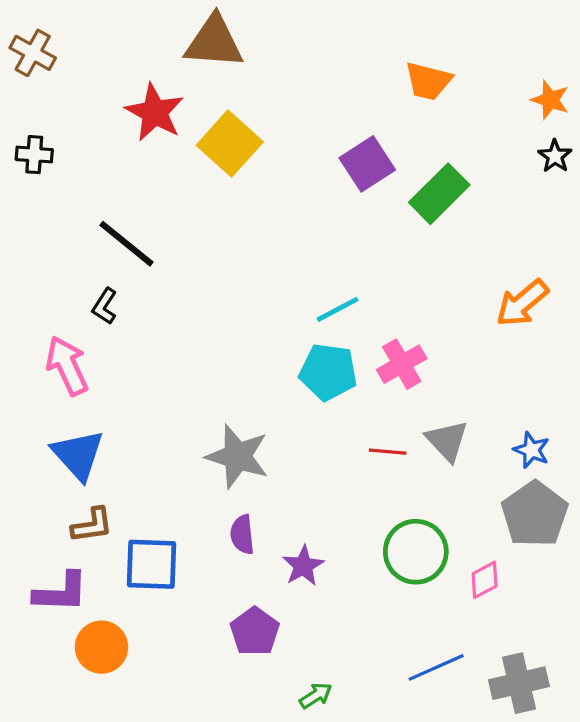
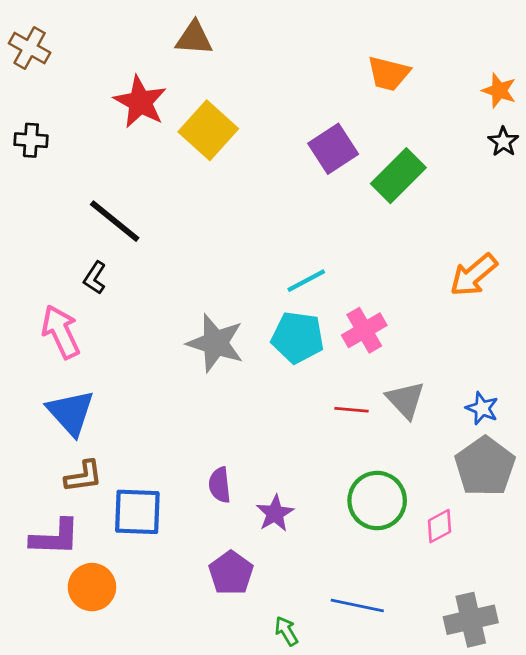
brown triangle: (214, 42) -> (194, 38), size x0.7
gray star: (238, 456) -> (215, 343), moved
blue line: (436, 667) -> (357, 606), moved, turned 36
green arrow: (316, 696) -> (286, 631), turned -88

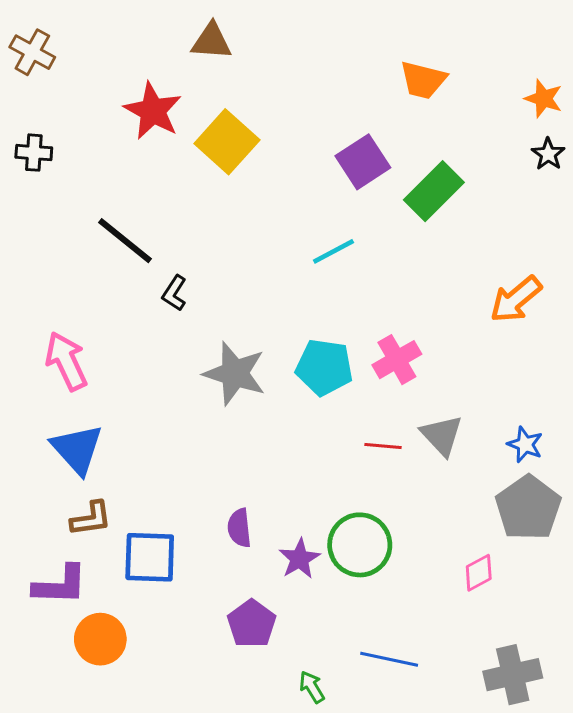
black L-shape: (95, 278) -> (174, 293), moved
cyan line: (306, 281) -> (334, 251), moved
green circle: (377, 501) -> (360, 545), moved

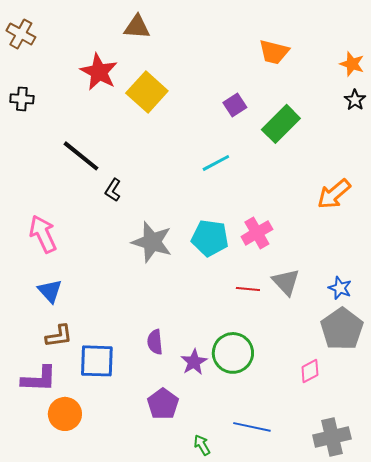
purple square: (363, 162) -> (235, 105), size x0.7
blue triangle: (77, 449) -> (50, 291), size x0.7

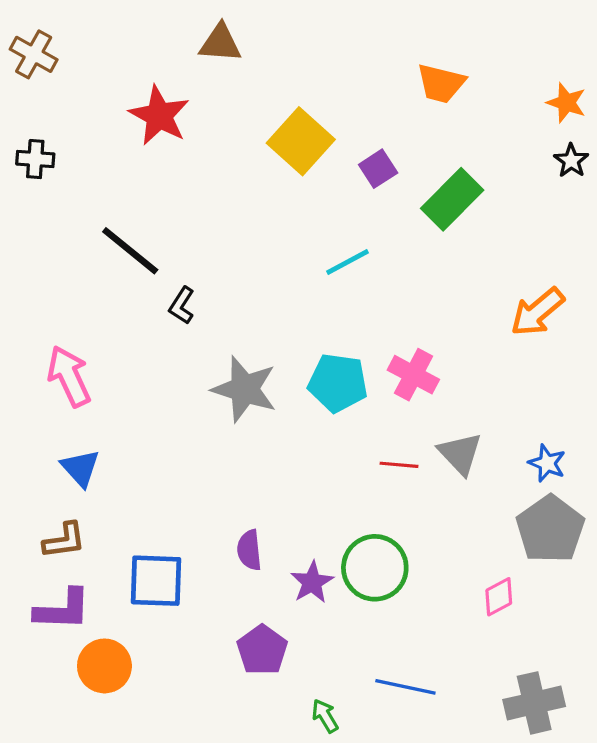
yellow square: (147, 92) -> (301, 141), moved
pink cross: (257, 233) -> (413, 375), turned -32
brown L-shape: (59, 336) -> (64, 540), moved

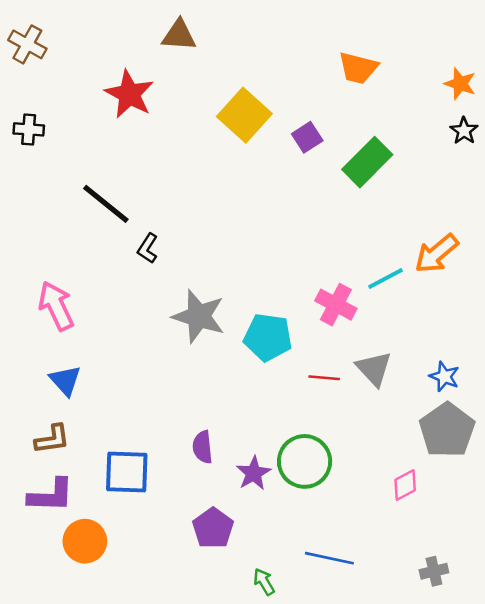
cyan line: (347, 262) -> (386, 278), moved
cyan pentagon: (338, 383) -> (268, 337), moved
gray cross: (534, 703) -> (434, 571), size x0.6

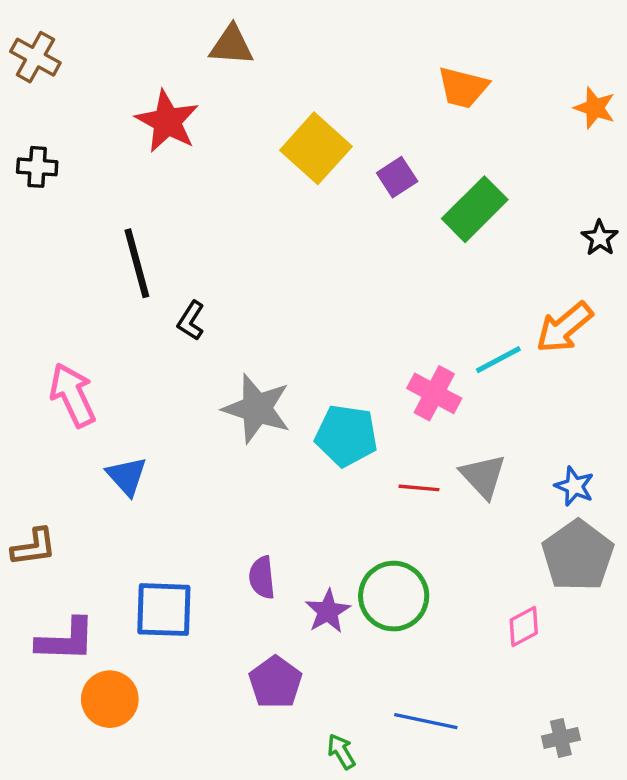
black star: (464, 131) -> (600, 238), moved
black line: (106, 204) -> (137, 263), turned 36
blue triangle: (65, 380) -> (127, 476), moved
brown L-shape: (52, 439) -> (34, 547), moved

